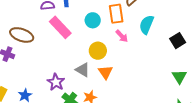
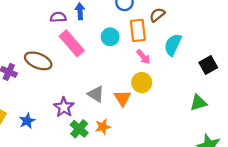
brown ellipse: (22, 35) -> (38, 61), moved
yellow circle: (98, 51) -> (142, 83), moved
green triangle: (179, 77) -> (198, 103), moved, turned 42

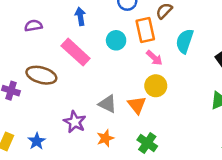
purple semicircle: (58, 17) -> (33, 26), moved
orange star: (103, 127) -> (105, 138), moved
green cross: (79, 129) -> (147, 143), moved

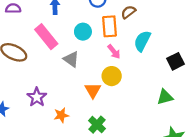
gray triangle: (108, 104) -> (71, 59), moved

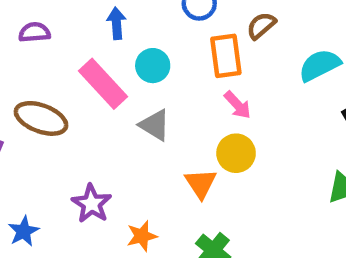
cyan circle: (83, 32) -> (153, 66), moved
cyan semicircle: (142, 41) -> (320, 65), moved, turned 40

